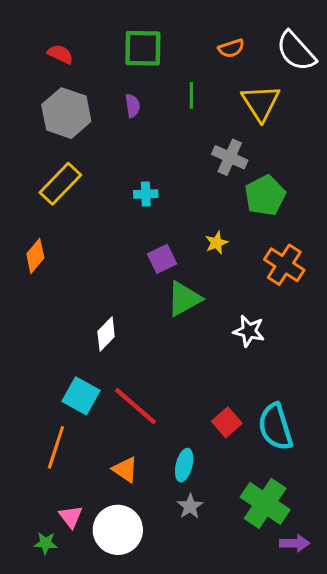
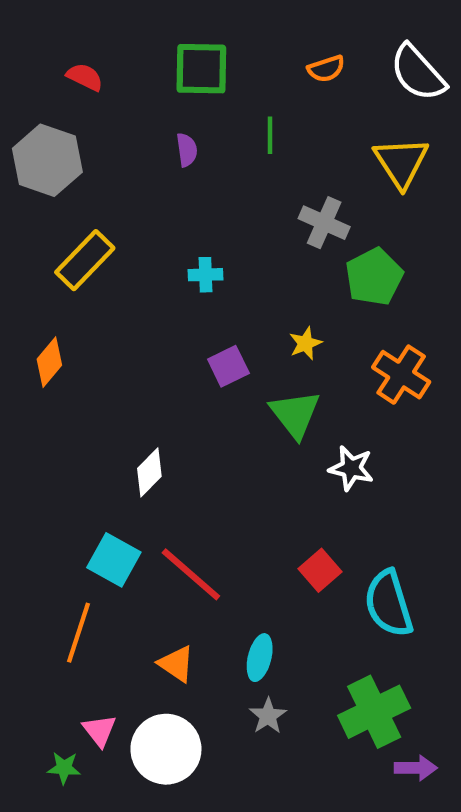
yellow triangle: (261, 103) -> (401, 162), moved
gray hexagon: (66, 113) -> (47, 160), moved
green triangle: (184, 299) -> (295, 414), moved, turned -39
red square: (227, 422) -> (320, 570), moved
green cross: (265, 503) -> (374, 712), turned 30

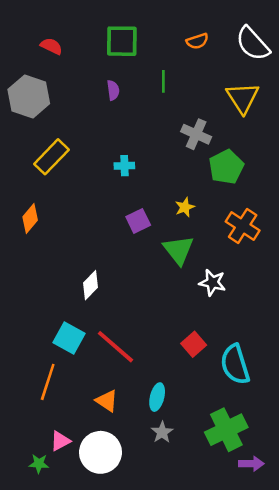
pink triangle: (99, 730) -> (60, 441), turned 40

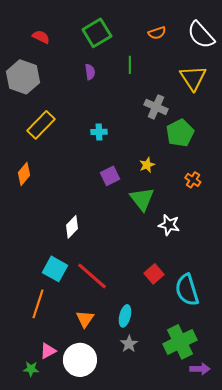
green square: (122, 41) -> (97, 33), turned -32
orange cross: (243, 226) -> (193, 180), size x0.6
orange triangle: (107, 401) -> (85, 319), turned 30

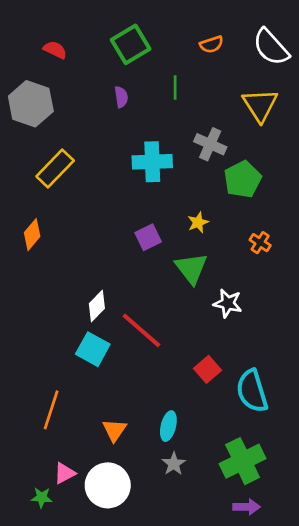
cyan cross: (99, 132) -> (152, 162), moved, size x1.8
cyan square: (55, 269) -> (93, 349), moved
red line: (92, 276) -> (141, 330), moved
purple arrow: (200, 369) -> (247, 507), moved

